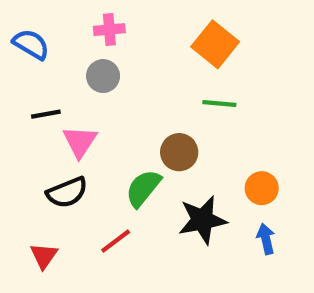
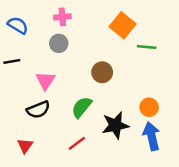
green line: (219, 104) -> (147, 47), moved
black line: (46, 114) -> (12, 61), moved
brown circle: (179, 152) -> (102, 72), moved
blue arrow: (266, 239) -> (152, 136), size x1.6
red line: (116, 241) -> (77, 143), moved

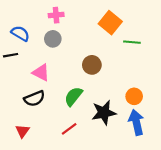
blue semicircle: (18, 25) -> (20, 33), moved
pink triangle: (46, 81) -> (41, 72), turned -36

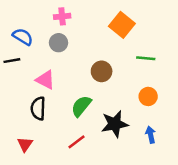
green line: (132, 42) -> (146, 58), moved
orange circle: (134, 96) -> (148, 96), moved
black semicircle: (34, 99) -> (38, 108), turned 114
blue arrow: (136, 122) -> (151, 135), size x0.6

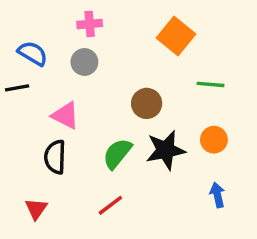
black star: (115, 124) -> (166, 150), moved

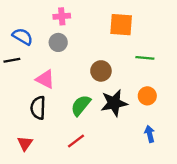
orange square: (176, 36) -> (121, 25), turned -35

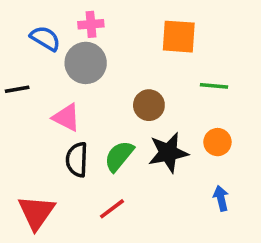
blue semicircle: (23, 37) -> (45, 38), moved
gray circle: (58, 42) -> (86, 63), size x1.5
black semicircle: (38, 108) -> (77, 160), moved
red triangle: (25, 143) -> (36, 212), size x1.6

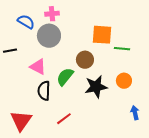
orange square: (179, 37) -> (102, 35), moved
green semicircle: (119, 156) -> (65, 77), moved
blue arrow: (221, 198) -> (135, 113), moved

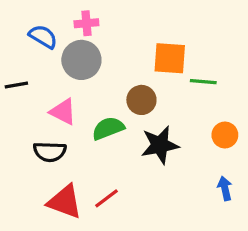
green semicircle: (65, 77) -> (108, 128), turned 30
orange circle: (124, 81) -> (225, 135), moved
black semicircle: (44, 91) -> (50, 152), moved, turned -90
red triangle: (21, 121) -> (65, 202), moved, turned -45

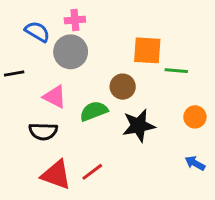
blue arrow: (225, 188) -> (195, 163), turned -48

